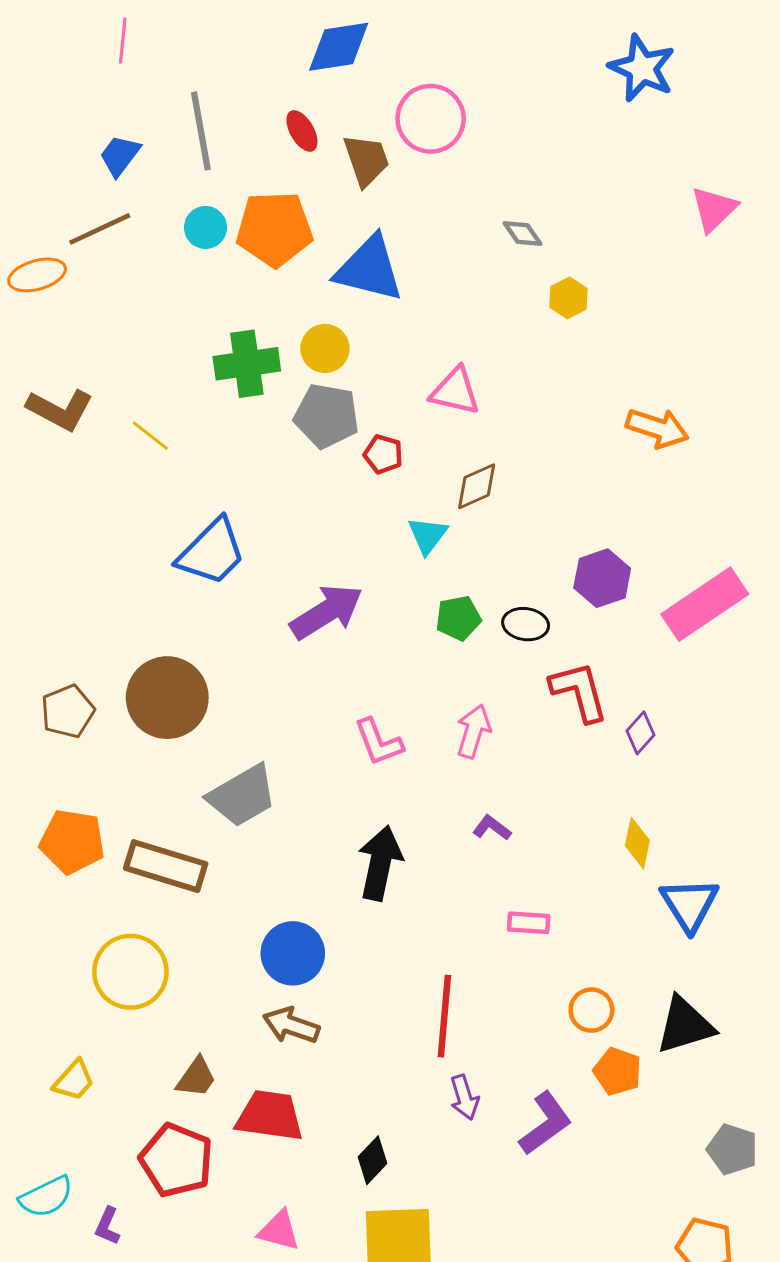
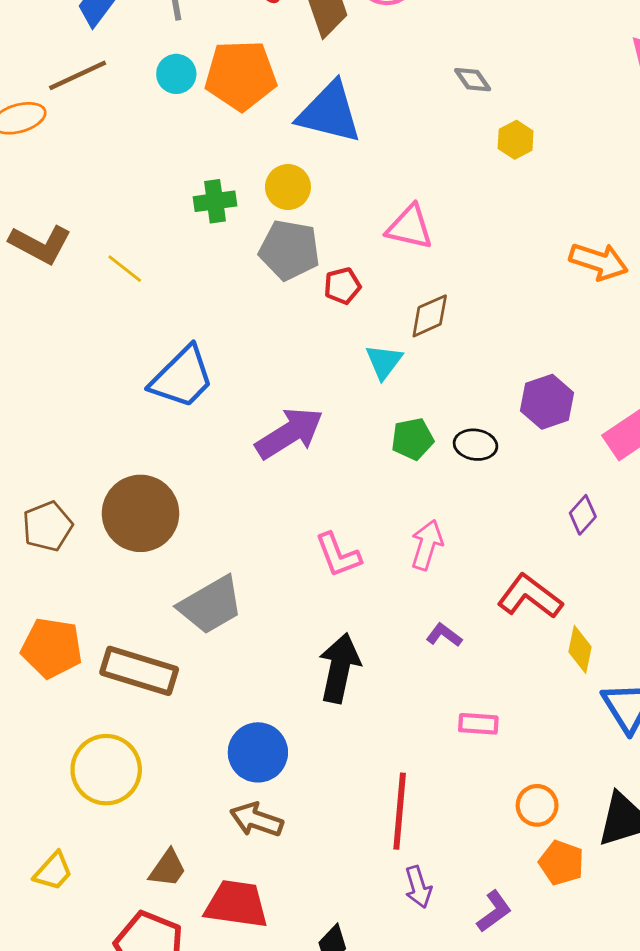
green cross: (247, 364) -> (215, 201), size x0.7
red pentagon: (383, 454) -> (342, 286), turned -30
red L-shape: (579, 691) -> (530, 596), moved, turned -38
purple diamond: (640, 733) -> (583, 515), moved
purple L-shape: (545, 1123) -> (494, 911), size x0.7

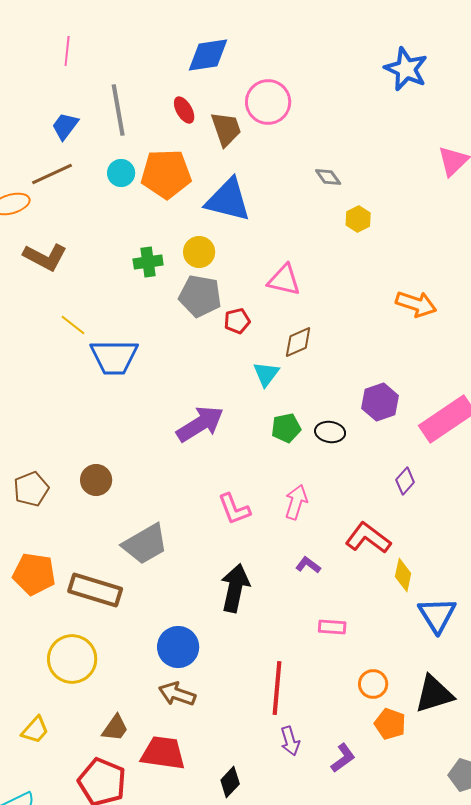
brown L-shape: (40, 244) -> (45, 257), moved
yellow line: (125, 269) -> (73, 325), moved
blue trapezoid: (182, 377) -> (114, 357), moved, turned 45
brown circle: (141, 513) -> (96, 480), size x0.6

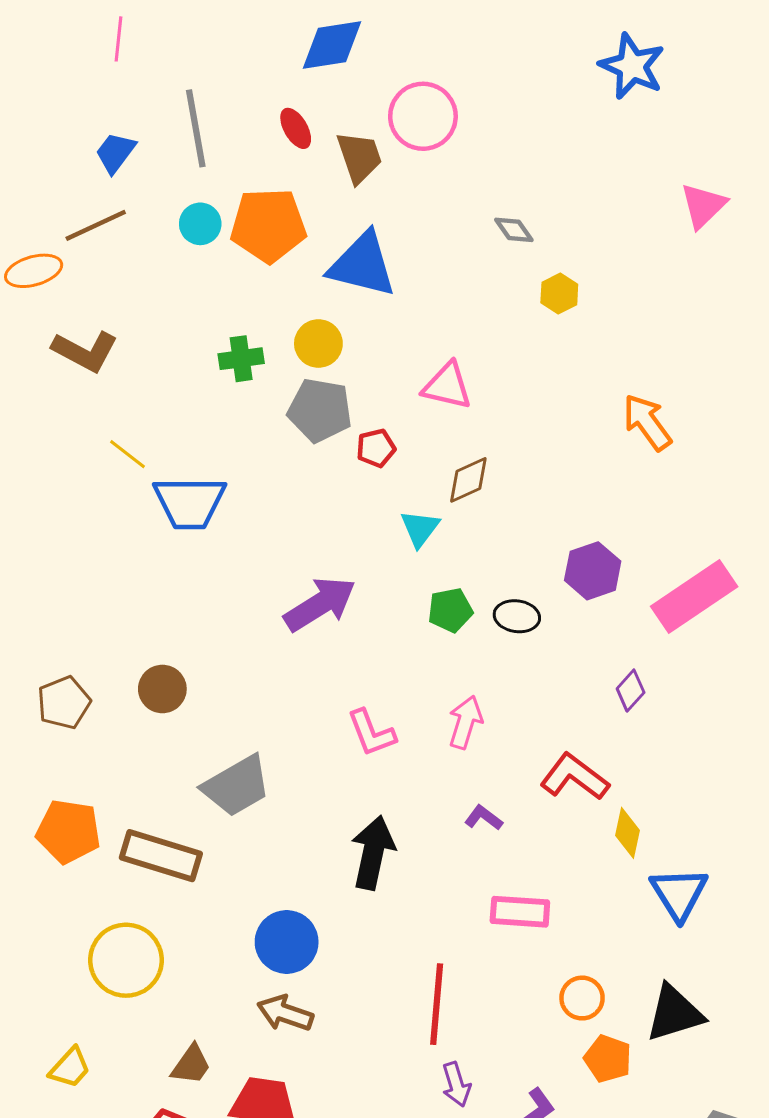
orange arrow: (416, 304) -> (647, 422), turned -144
pink rectangle: (332, 627) -> (520, 912), size x1.4

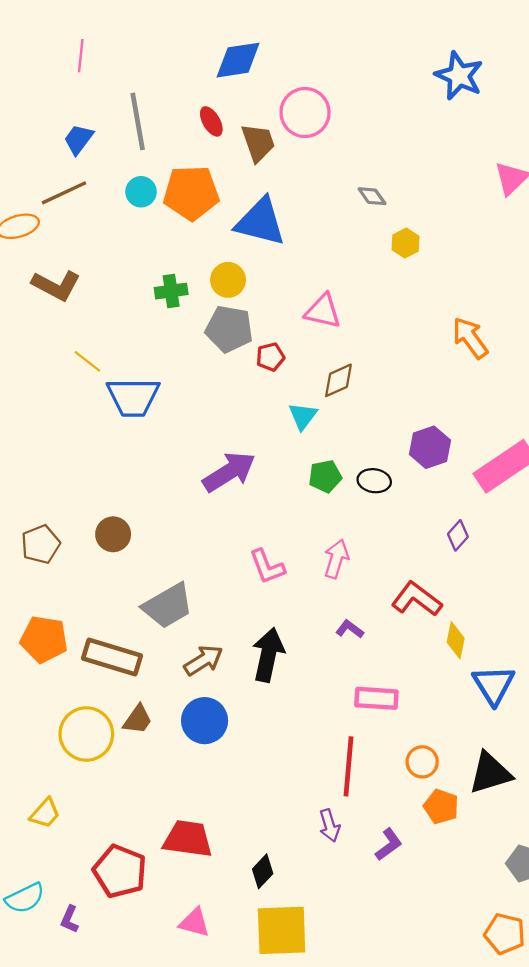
red line: (437, 1004) -> (349, 766), moved
brown arrow: (285, 1013) -> (203, 660), moved, turned 129
brown trapezoid: (191, 1065) -> (138, 720), moved

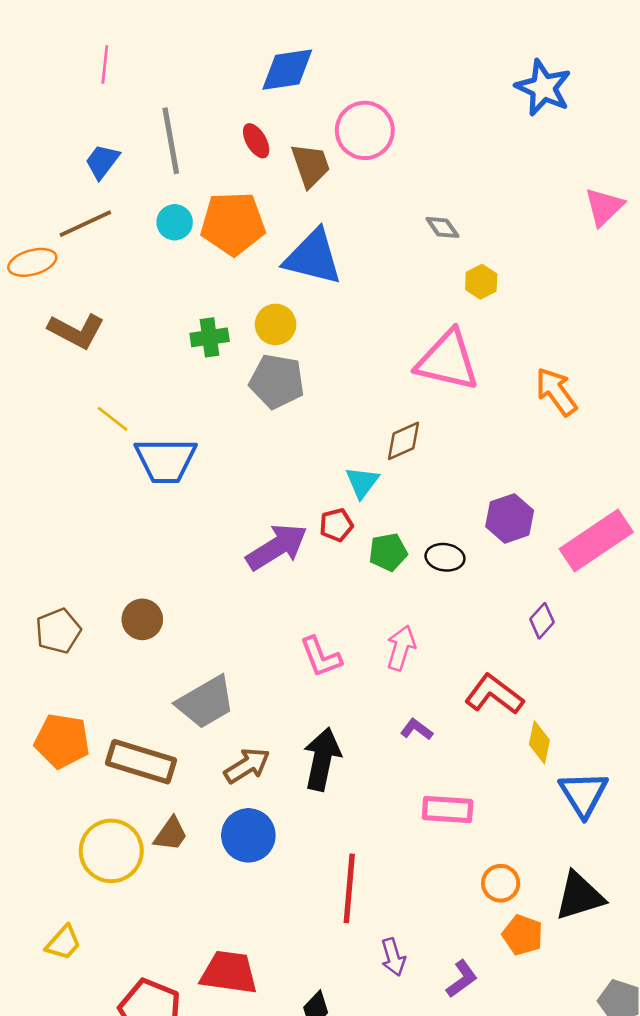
pink triangle: (323, 311) -> (448, 361), moved, size x1.5
red pentagon: (270, 357) -> (336, 525), moved
red line: (349, 766) -> (349, 888), moved

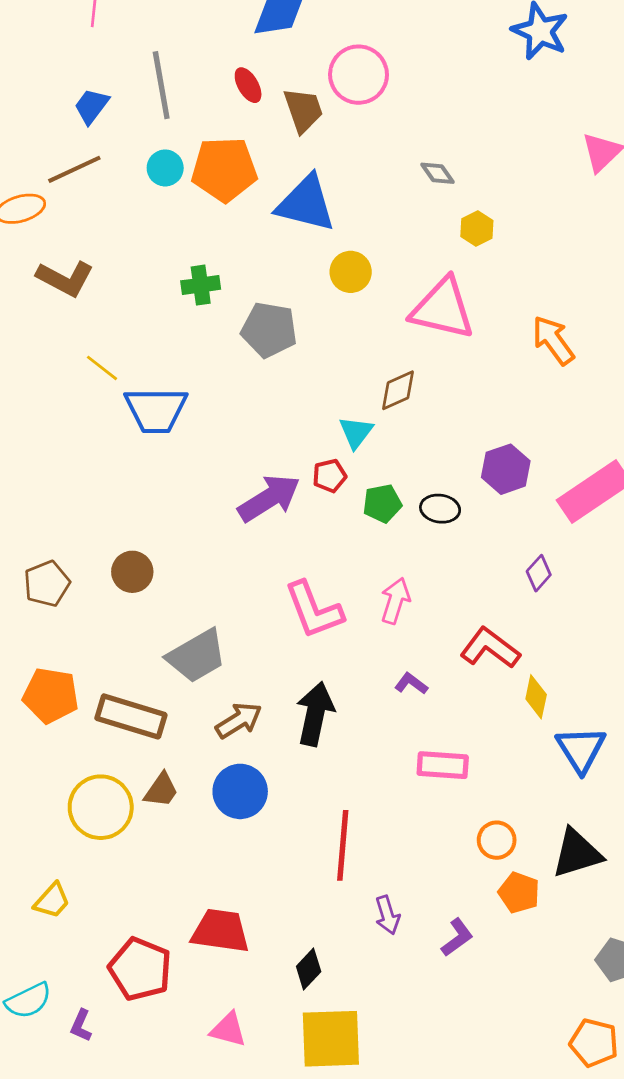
yellow circle: (276, 324) -> (351, 272), moved
pink L-shape: (321, 657) -> (314, 610), size x1.4

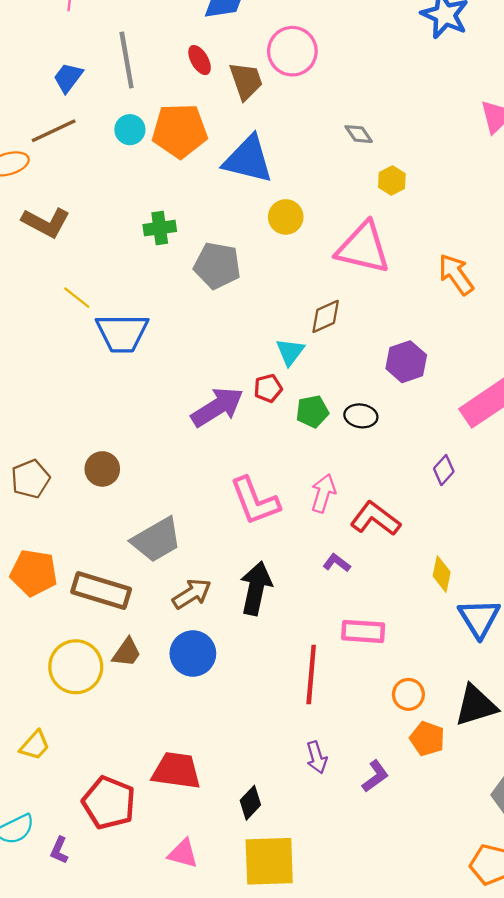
purple hexagon: (506, 469) -> (406, 362), moved
red L-shape: (490, 648) -> (375, 519), moved
red line: (343, 845) -> (311, 675), moved

